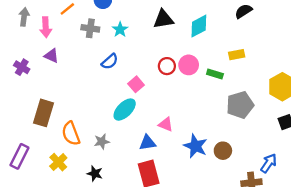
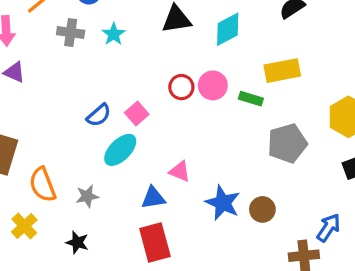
yellow rectangle: (237, 55) -> (282, 71), size x1.5
blue semicircle: (110, 62) -> (99, 115), moved

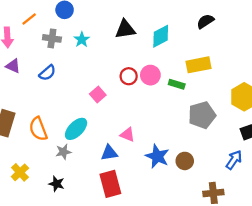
blue semicircle: (99, 115) -> (47, 73), moved
cyan ellipse: (120, 150) -> (76, 129), moved
orange semicircle: (43, 185) -> (38, 129), moved
blue arrow: (329, 228) -> (234, 160), moved

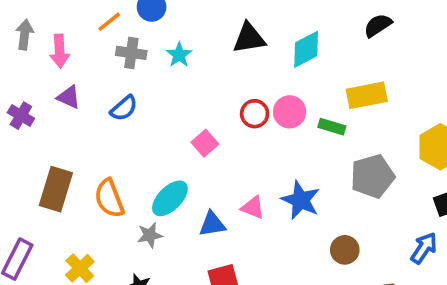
orange line: (29, 19) -> (109, 22), moved
blue triangle: (109, 153) -> (212, 224), moved
blue star: (157, 156) -> (301, 200), moved

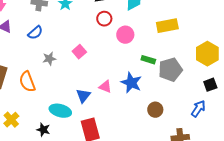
red circle: (255, 114) -> (104, 19), moved
green rectangle: (332, 127) -> (148, 60), moved
cyan ellipse: (170, 198) -> (60, 111), moved, turned 60
blue triangle: (212, 224) -> (83, 96), turned -42
gray star: (150, 235) -> (49, 59), moved

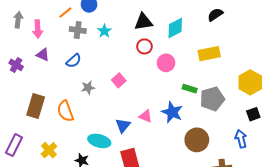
blue arrow: (198, 109) -> (241, 139), turned -48
brown circle: (155, 110) -> (197, 140), size x1.5

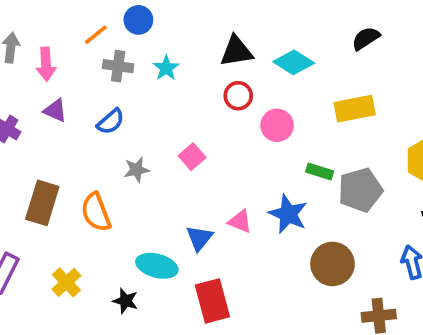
cyan diamond: (175, 28) -> (294, 62), turned 60

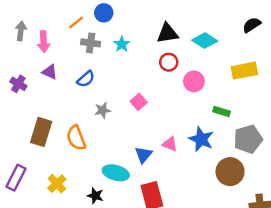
gray pentagon: (360, 190) -> (248, 139), moved

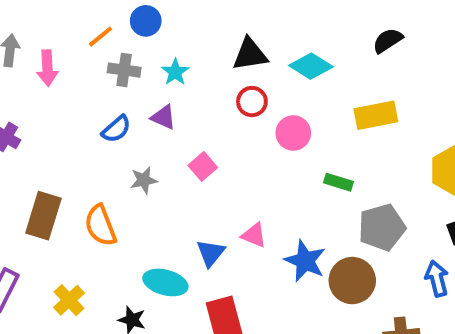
purple triangle: (50, 72) -> (163, 117), moved
blue star: (201, 139) -> (305, 261), moved

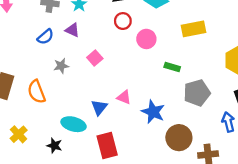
brown circle: (352, 281) -> (179, 138), moved

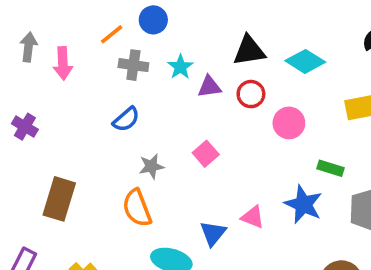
purple triangle: (72, 30) -> (209, 87), moved, turned -32
orange semicircle: (37, 92) -> (137, 208), moved
blue star: (153, 112) -> (303, 204), moved

